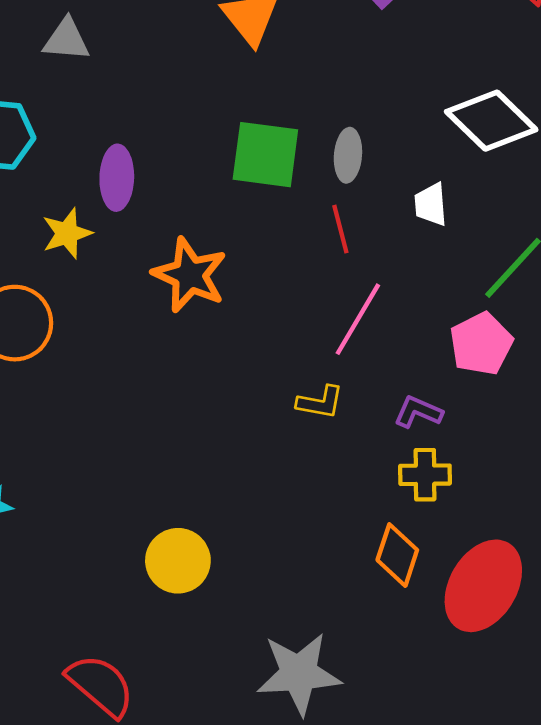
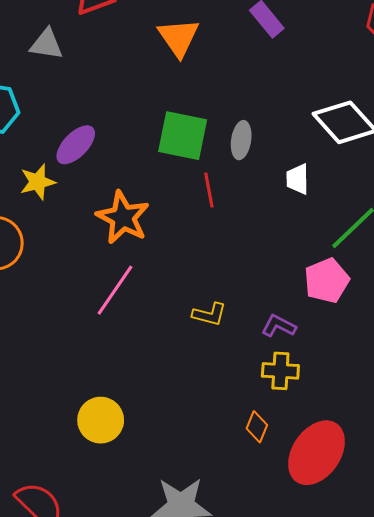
purple ellipse: (117, 178) -> (76, 145), turned 39
red line: (340, 229) -> (209, 190), moved
pink line: (358, 319) -> (115, 290), moved
orange diamond: (397, 555) -> (257, 427), size x0.7

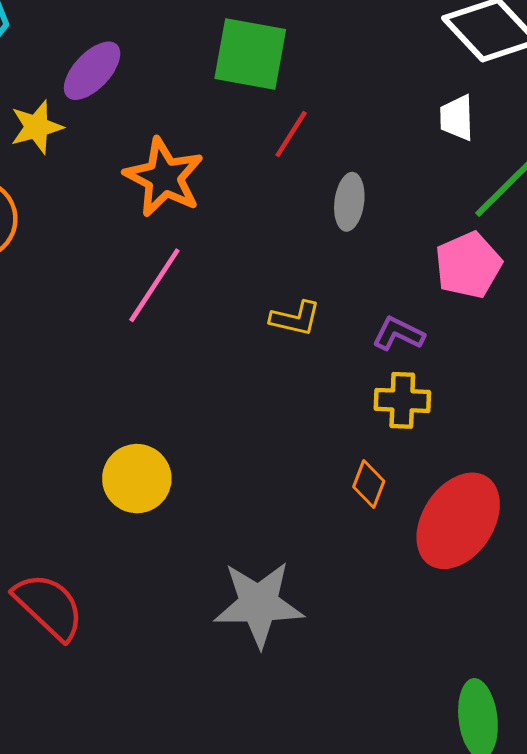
gray ellipse: (241, 140) -> (349, 202), moved
white trapezoid: (298, 179) -> (457, 118), moved
red line: (209, 190) -> (291, 134), turned 44

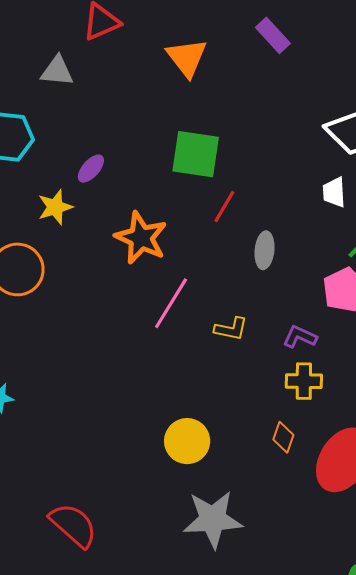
purple ellipse: (92, 71) -> (91, 169), size x0.7
pink line: (154, 285) -> (171, 303), moved
yellow circle: (137, 479) -> (187, 441), moved

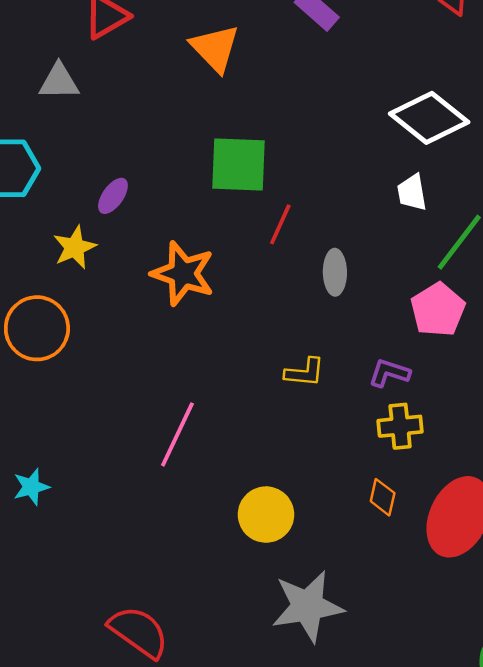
pink line: (171, 303) -> (177, 434), moved

